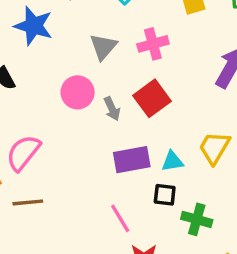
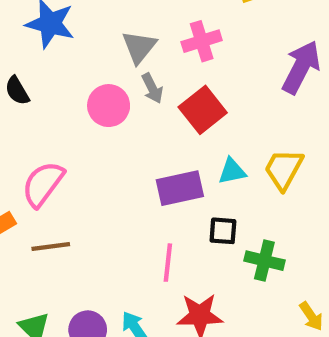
gray arrow: (112, 109) -> (152, 88), moved
cyan triangle: (172, 161) -> (232, 171), moved
pink line: (120, 218) -> (168, 263), turned 40

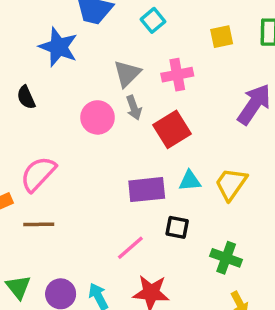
green cross: (264, 261) -> (226, 258), moved
pink line: (168, 263) -> (130, 248), turned 36

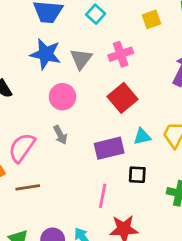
blue star: (58, 47) -> (46, 54), moved
gray arrow: (134, 108) -> (60, 135), moved
pink line: (130, 248) -> (103, 196), turned -30

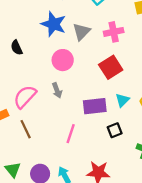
cyan triangle: (142, 137) -> (122, 100), turned -40
black square: (137, 175) -> (115, 130), turned -32
brown line: (28, 187) -> (26, 129), turned 66
pink line: (103, 196) -> (71, 134), moved

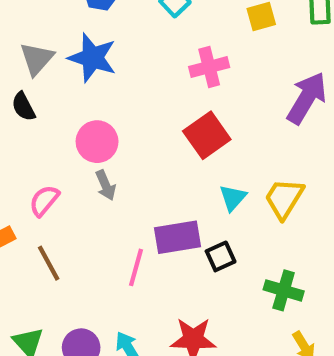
gray triangle: (81, 32) -> (37, 59), moved
pink circle: (63, 60) -> (97, 142), moved
pink semicircle: (25, 97) -> (44, 201), size x0.7
purple rectangle: (95, 106) -> (178, 237), moved

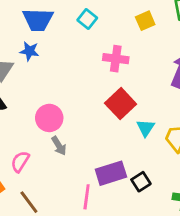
blue star: (92, 58) -> (29, 51), moved, size x0.6
pink cross: (209, 67) -> (116, 59), turned 30
cyan triangle: (233, 198) -> (146, 128), moved

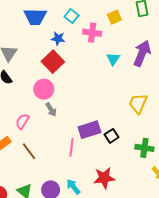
blue star: (29, 51) -> (58, 39), moved
pink cross: (116, 59) -> (92, 33), moved
red square: (121, 104) -> (53, 62), moved
cyan triangle: (146, 128) -> (113, 59), moved

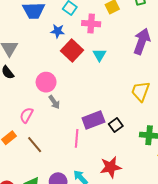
cyan triangle: (113, 59) -> (99, 55), moved
red square: (53, 62) -> (72, 50), moved

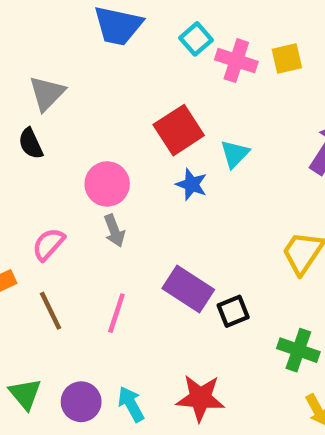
pink cross: (91, 24) -> (236, 61), moved
blue star: (58, 31) -> (192, 184), moved
purple rectangle: (93, 120) -> (188, 289), turned 40
pink line: (77, 138) -> (116, 313), moved

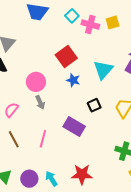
cyan triangle: (235, 154) -> (103, 70), moved, size x1.5
black square: (233, 311) -> (94, 105), moved

